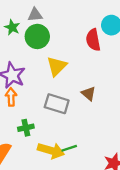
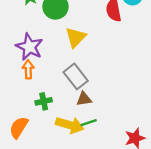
brown triangle: (89, 94) -> (84, 99), moved, turned -49
gray rectangle: (57, 104) -> (76, 76), turned 35

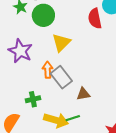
orange arrow: (28, 69) -> (48, 70), moved
brown triangle: (84, 99) -> (83, 94), moved

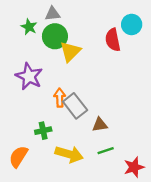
yellow triangle: (61, 43) -> (70, 52), moved
green line: (73, 118) -> (106, 151), moved

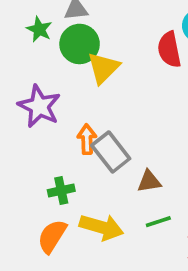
orange semicircle: (18, 157) -> (52, 236), moved

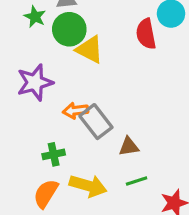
yellow triangle: (103, 68) -> (90, 50), turned -48
purple star: (39, 106) -> (35, 82), turned 30
orange arrow: (87, 139) -> (76, 111), turned -95

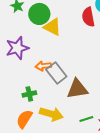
brown triangle: (129, 147) -> (77, 89), size x1.6
green line: (137, 181) -> (86, 119), moved

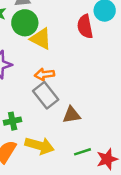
orange arrow: (43, 66) -> (44, 74), moved
brown triangle: (77, 89) -> (71, 115), size x0.7

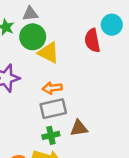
gray rectangle: (46, 95) -> (53, 109), turned -65
green cross: (13, 121) -> (51, 135), moved

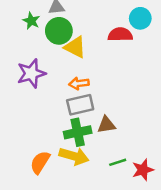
red semicircle: (92, 40) -> (120, 35), turned 100
green cross: (51, 135) -> (78, 132), size x1.5

